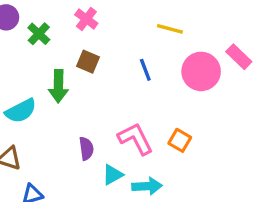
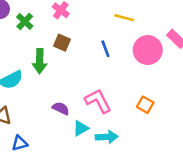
orange square: (180, 140) -> (145, 105), moved
purple semicircle: (86, 149) -> (61, 108), turned -56

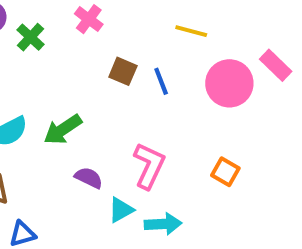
brown square: (62, 43) -> (123, 71), moved
green arrow: (40, 61) -> (63, 130), moved, turned 55
pink L-shape: (98, 101) -> (149, 166), turned 52

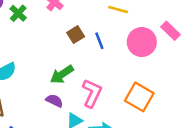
brown square: (123, 71) -> (76, 35), turned 35
green arrow: (63, 130) -> (62, 74), moved
orange square: (225, 172) -> (139, 97), size x1.6

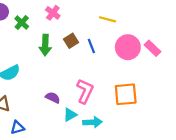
pink rectangle: (170, 31) -> (153, 48), moved
green arrow: (62, 74) -> (45, 45), moved, turned -54
orange square: (139, 97) -> (126, 94), turned -35

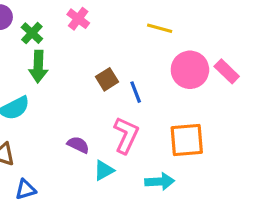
brown square: (71, 41) -> (107, 79), moved
green arrow: (45, 45) -> (38, 67), moved
blue line: (91, 46) -> (136, 92), moved
cyan arrow: (92, 122) -> (160, 182), moved

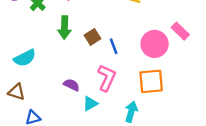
green arrow: (38, 67) -> (65, 28), moved
pink circle: (190, 70) -> (155, 44), moved
cyan arrow: (160, 182) -> (131, 112), turned -72

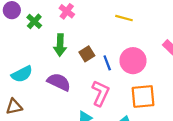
pink circle: (155, 44) -> (133, 61), moved
purple semicircle: (72, 85) -> (59, 82), moved, size x1.5
brown triangle: (17, 92) -> (14, 107), turned -30

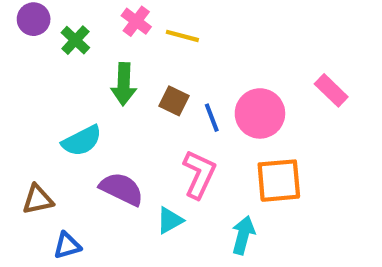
yellow line: (124, 18) -> (182, 36), moved
brown square: (87, 54) -> (174, 101), turned -32
cyan semicircle: (22, 74) -> (82, 141), moved
purple semicircle: (59, 82) -> (122, 189), moved

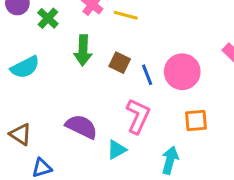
cyan semicircle: (82, 141) -> (25, 67), moved
orange square: (279, 181) -> (196, 121), size x0.7
brown triangle: (38, 199) -> (20, 134), turned 45

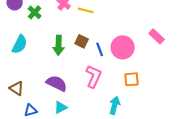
green arrow: (83, 50) -> (59, 45), moved
cyan semicircle: (25, 67) -> (20, 44), turned -36
cyan triangle: (117, 150) -> (61, 107), moved

